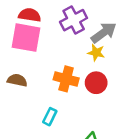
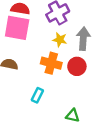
gray arrow: (104, 33) -> (83, 39), moved, turned -50
yellow star: (96, 53) -> (60, 40), moved

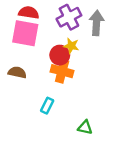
gray arrow: (83, 39) -> (97, 23), moved
red circle: (77, 66) -> (60, 55), moved

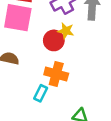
orange cross: (62, 71) -> (56, 74), moved

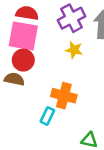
red circle: (54, 40) -> (23, 60), moved

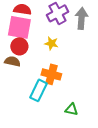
yellow star: (74, 50) -> (51, 43), moved
cyan rectangle: (47, 116) -> (38, 90), size x1.5

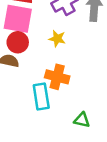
cyan rectangle: (38, 90) -> (41, 97), turned -35

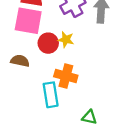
red circle: (18, 42) -> (48, 43), moved

